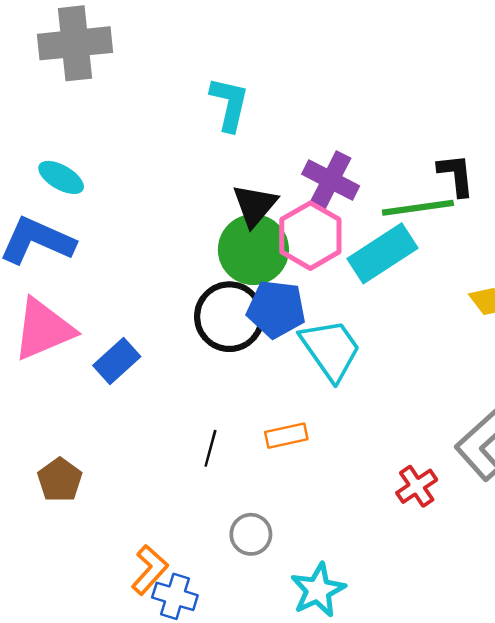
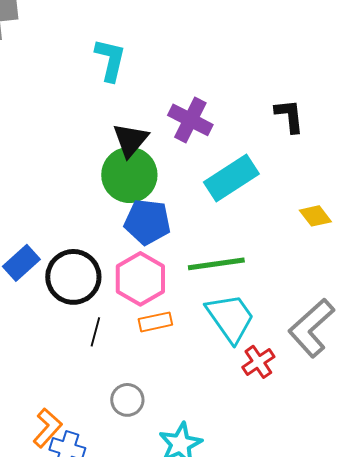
green line: (418, 208) -> (216, 264), moved
pink hexagon: (310, 236) -> (140, 279), moved
black circle: (229, 317) -> (73, 277), moved
cyan trapezoid: (331, 350) -> (230, 318), moved

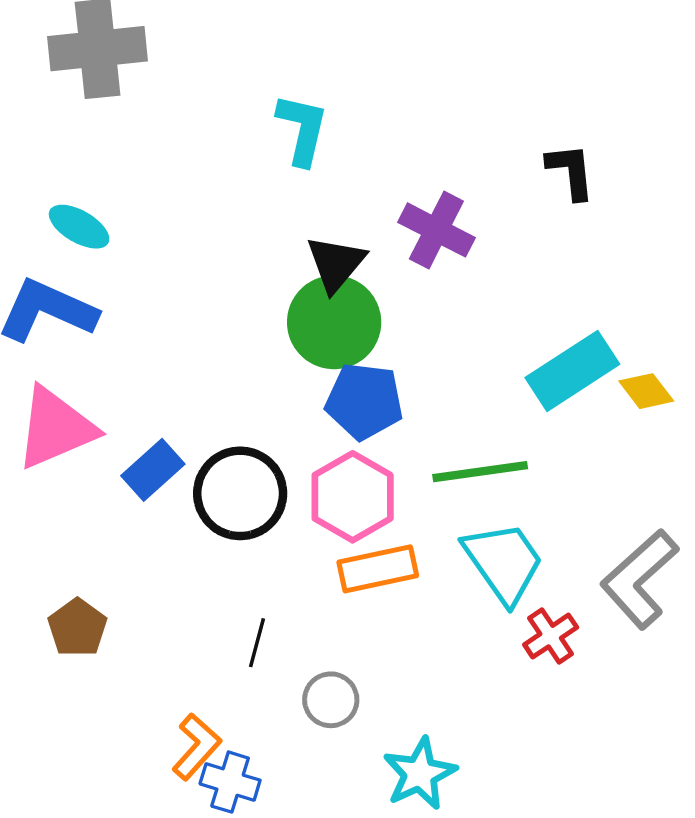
black L-shape: (289, 116) -> (571, 171), moved
cyan rectangle: (231, 178) -> (572, 371), moved
orange rectangle: (155, 322) -> (378, 569), size x1.4
black line: (95, 332) -> (257, 643), moved

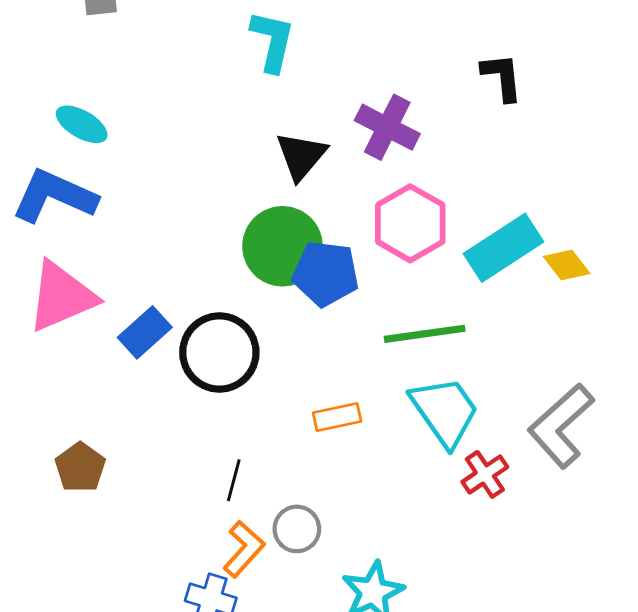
green circle: (334, 322) -> (283, 246), moved
pink hexagon: (353, 497) -> (410, 223), moved
orange rectangle: (378, 569) -> (337, 417), size x0.7
orange L-shape: (197, 747) -> (244, 549), moved

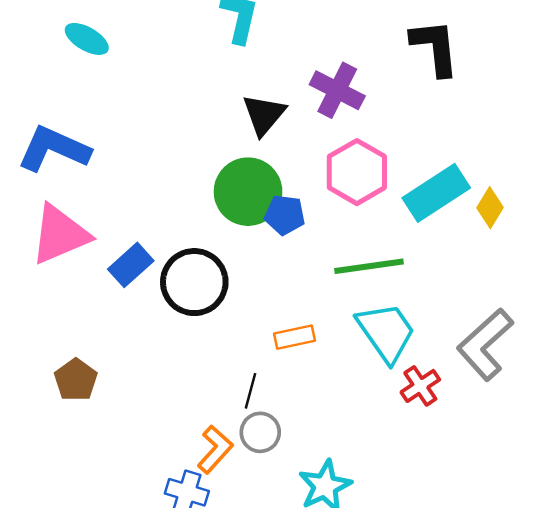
black L-shape: (502, 77) -> (435, 47), size x1.4
cyan ellipse: (82, 124) -> (87, 39), moved
yellow diamond: (567, 265) -> (490, 208), turned 69
blue pentagon: (326, 274) -> (285, 215), size x0.7
black line: (234, 480) -> (250, 391), moved

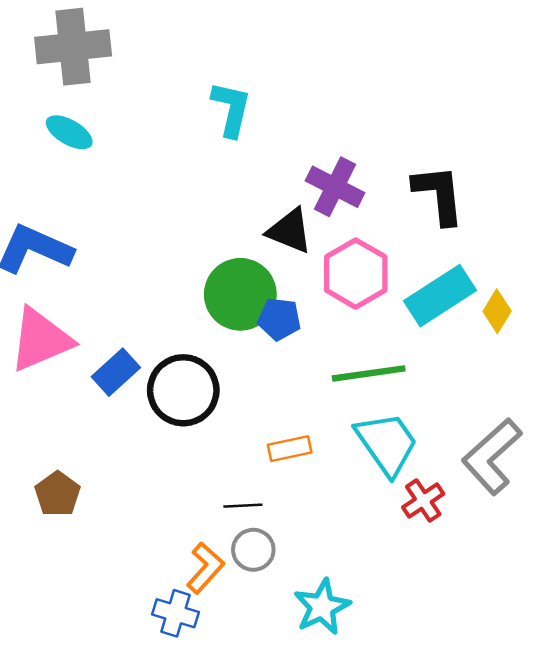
black L-shape: (435, 47) -> (439, 194), moved
black triangle: (264, 115) -> (290, 231), moved, turned -48
black line: (250, 391) -> (243, 506), turned 72

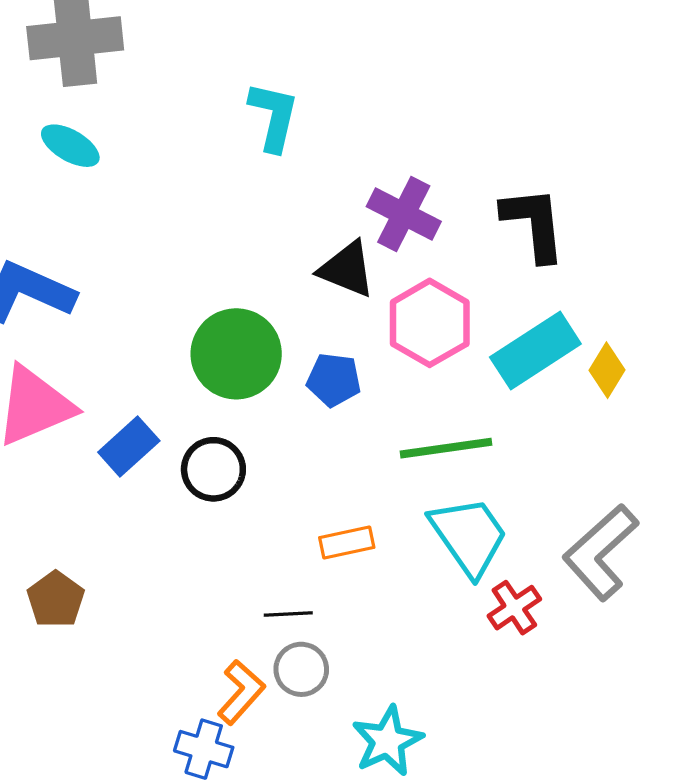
green circle: (240, 294) -> (236, 354), moved
black circle: (183, 390) -> (213, 469), size x0.7

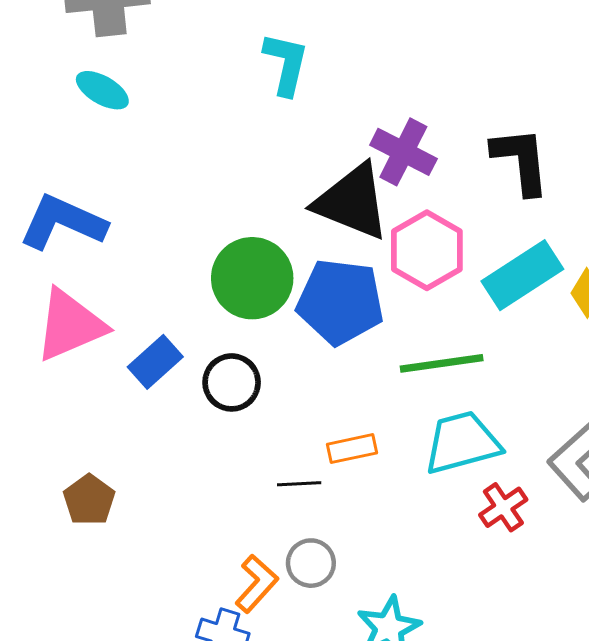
black triangle: (347, 269) -> (352, 202), size x1.5
blue pentagon: (334, 380) -> (340, 302), size x1.8
cyan trapezoid: (469, 536) -> (462, 443), turned -70
black line: (288, 614) -> (299, 484), moved

